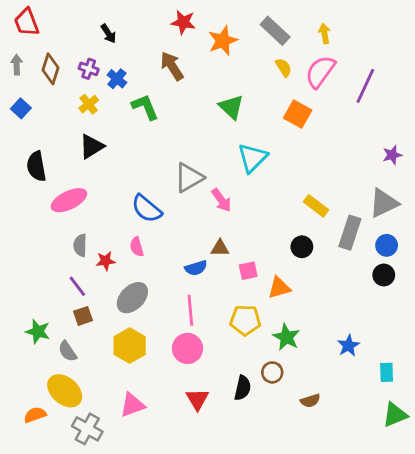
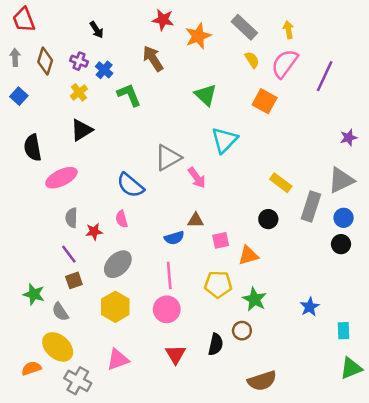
brown semicircle: (310, 401) -> (262, 381), moved, size x1.6

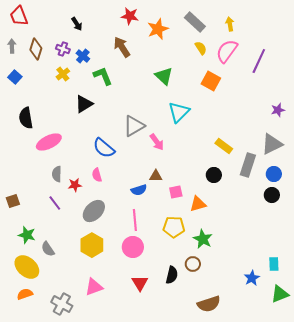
black triangle: (81, 130) -> (84, 104), moved
brown square: (74, 280) -> (13, 201), moved
blue star: (310, 307) -> (252, 278), moved
yellow ellipse: (58, 347) -> (27, 267), moved

